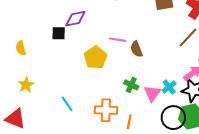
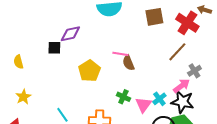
pink line: (118, 40) -> (120, 54), moved

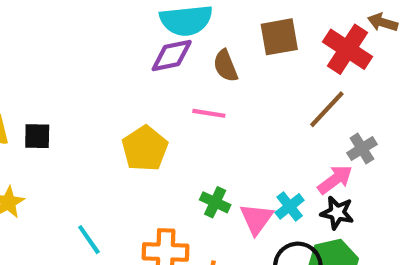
purple diamond: (70, 34) -> (172, 55), moved
black square: (54, 48) -> (37, 136), moved
brown semicircle: (128, 63) -> (225, 66), moved
black star: (182, 102) -> (337, 213), size x0.7

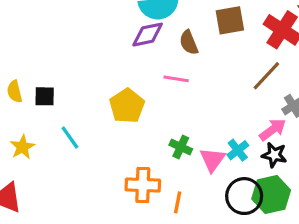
cyan line: (89, 240) -> (70, 137), moved

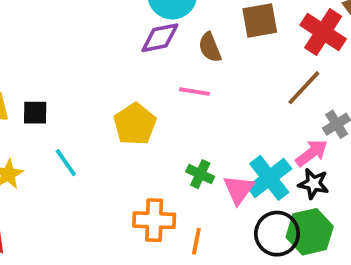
cyan cross: (238, 150) -> (269, 178), size x1.6

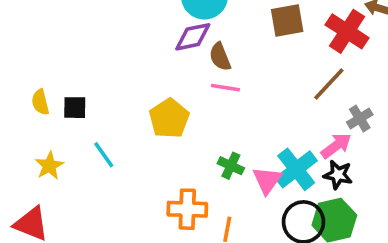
brown semicircle: (210, 47) -> (220, 57), moved

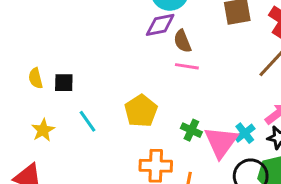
yellow pentagon: (169, 118) -> (141, 111), moved
cyan cross: (296, 169) -> (245, 133), size x0.6
pink triangle: (267, 180) -> (221, 142), size x1.4

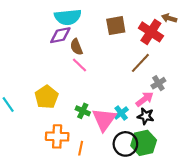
pink line: (187, 66) -> (80, 65), turned 35

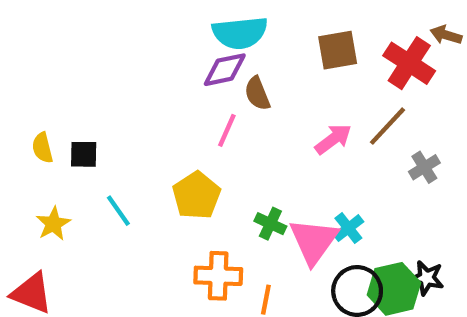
pink line: (80, 65) -> (227, 130), moved, turned 70
pink arrow: (145, 99) -> (333, 139), moved
black star: (146, 116) -> (427, 278), moved

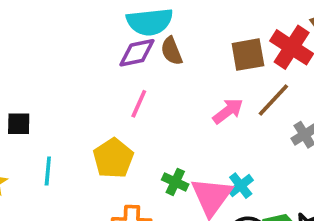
brown square: (338, 50) -> (248, 55), moved
brown semicircle: (257, 94) -> (172, 51), moved
cyan line: (118, 211) -> (48, 171), turned 40

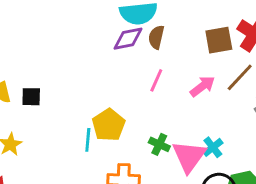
brown semicircle: (172, 51) -> (156, 37), turned 35
pink line: (139, 104) -> (156, 80), moved
cyan line: (48, 171) -> (88, 140), moved

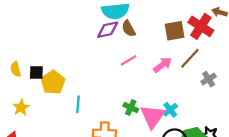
brown semicircle: (156, 37) -> (129, 29), turned -42
pink line: (156, 80) -> (129, 60), turned 35
yellow pentagon: (109, 125) -> (53, 82), moved

